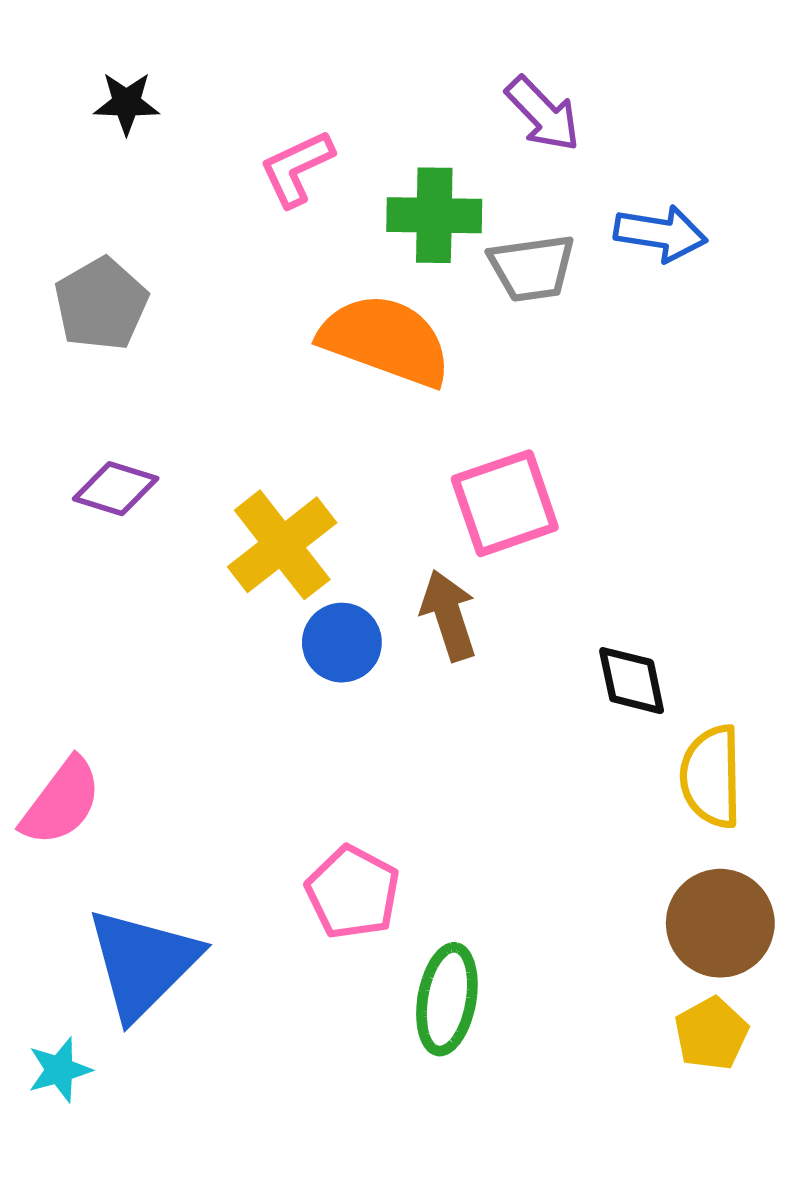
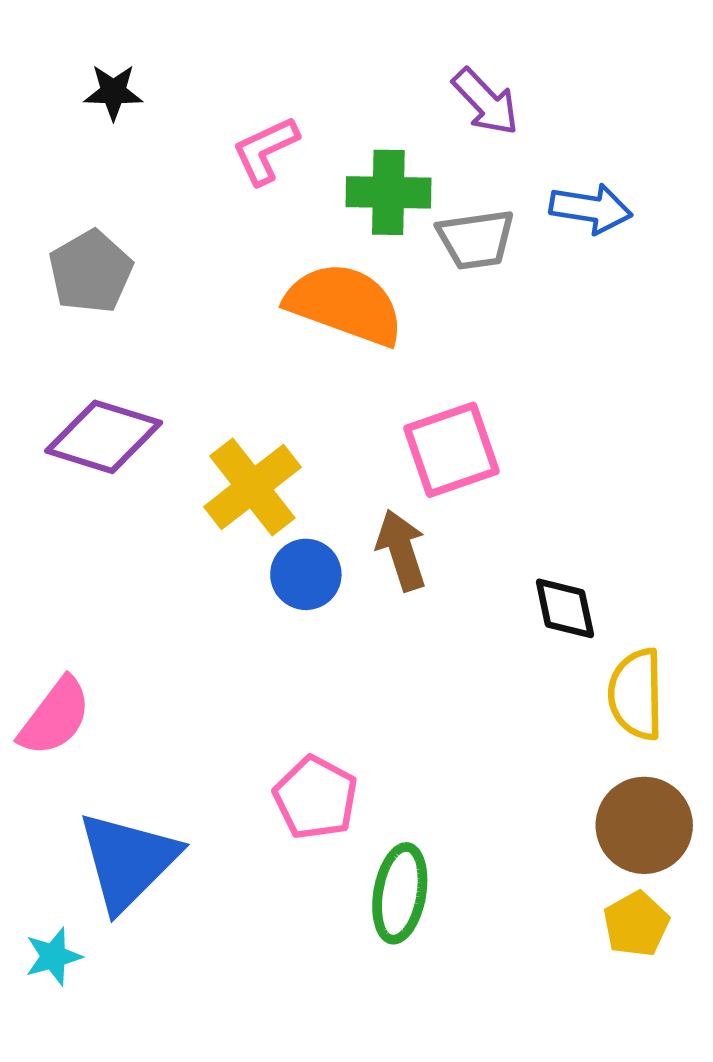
purple diamond: (116, 489) -> (104, 437), size x1.5

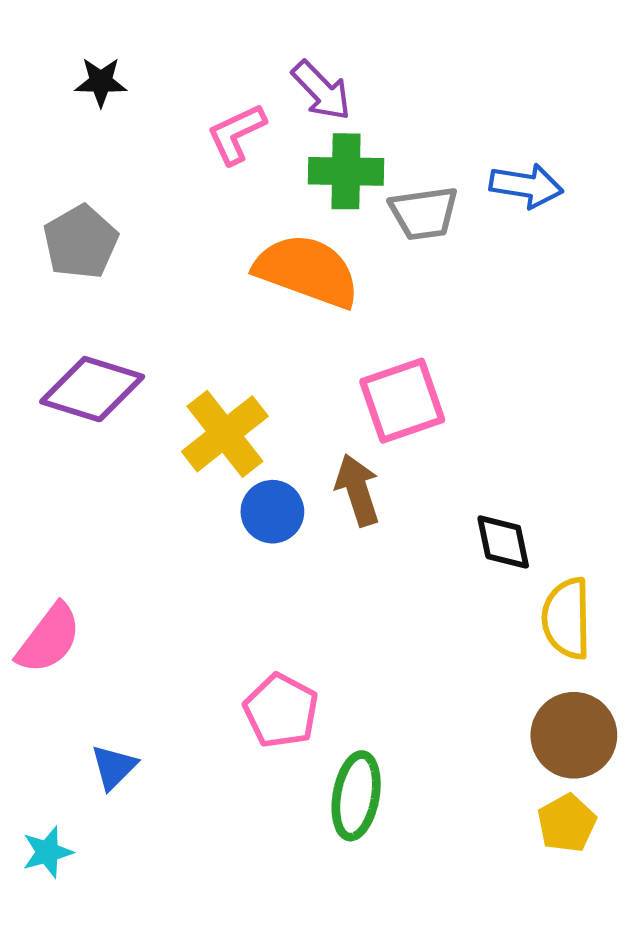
purple arrow: (486, 102) -> (321, 91), moved
blue triangle: (128, 861) -> (114, 767), size x0.5

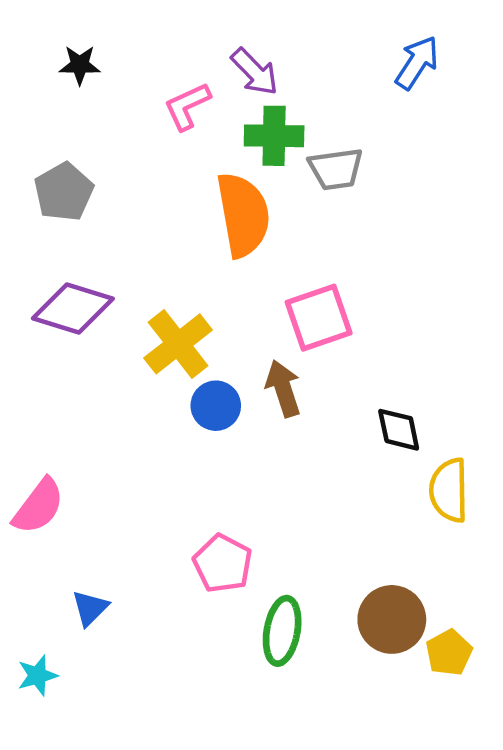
blue arrow: (526, 186) -> (417, 63), moved, turned -66
orange semicircle: (307, 271) -> (243, 215), turned 60
brown circle: (574, 735) -> (392, 619), moved

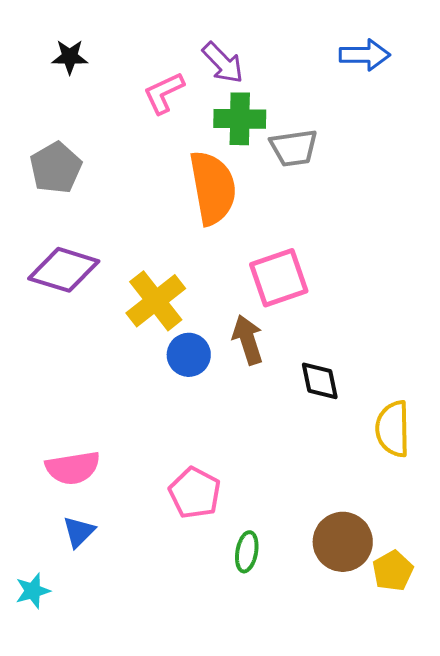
blue arrow: (417, 63) -> (365, 55), turned 57
black diamond: (399, 430) -> (320, 381), moved
pink semicircle: (39, 506) -> (73, 468), moved, turned 44
green ellipse: (282, 631) -> (247, 552), size x0.7

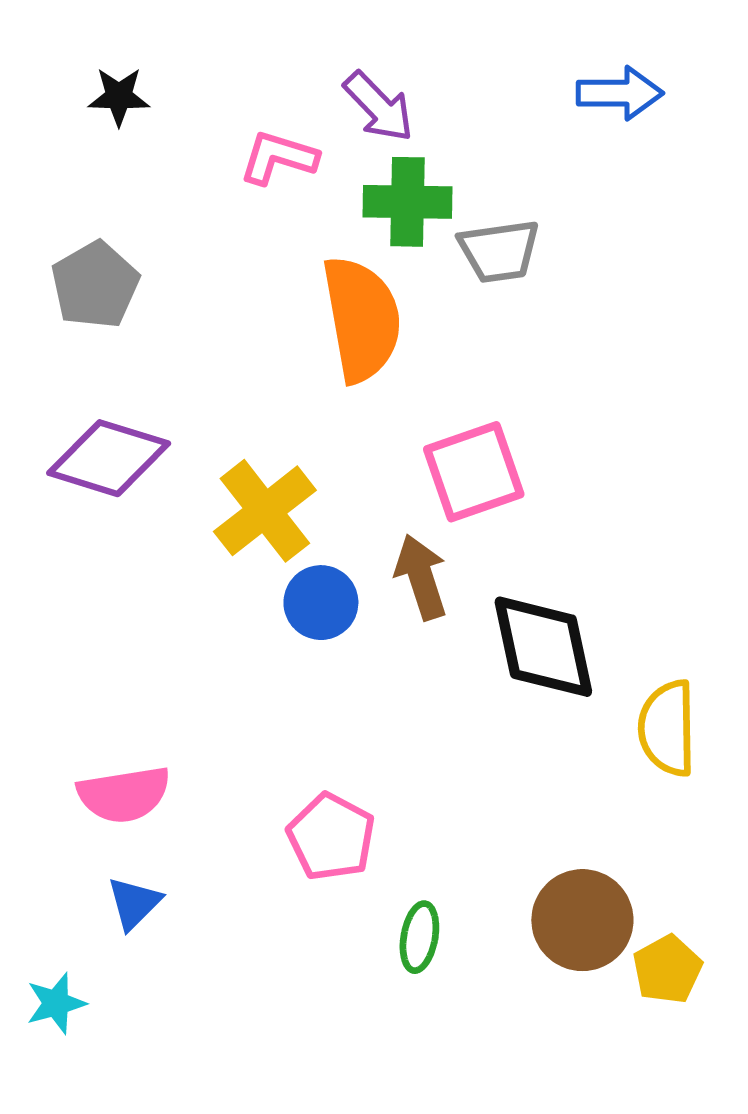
pink L-shape: (164, 93) -> (278, 158), turned 42
black diamond: (320, 381) -> (543, 647), size x1.6

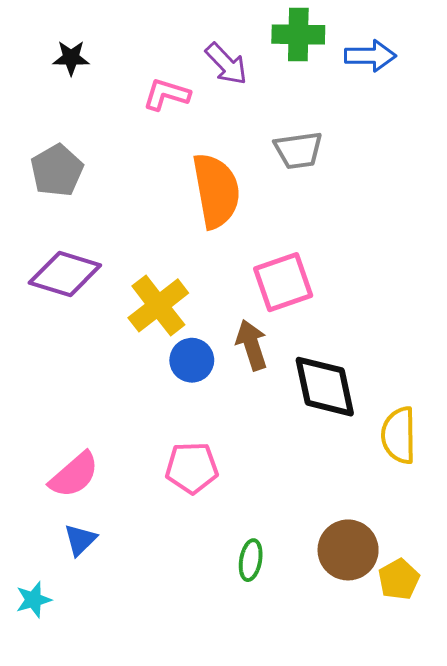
green cross: (408, 202) -> (298, 34), moved
pink semicircle: (124, 794) -> (74, 475), turned -32
pink pentagon: (331, 837) -> (192, 468), moved, turned -30

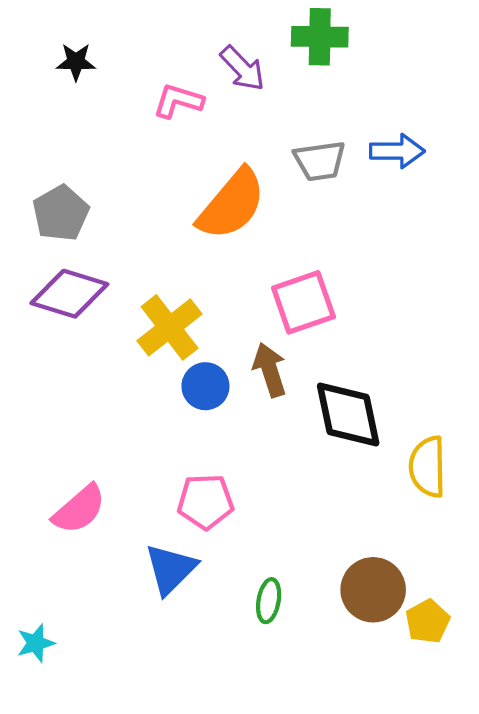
blue arrow: (370, 56) -> (397, 151), moved
gray pentagon: (57, 170) -> (61, 213), moved
orange semicircle: (216, 191) -> (232, 204), turned 50
blue triangle: (80, 540) -> (171, 569), moved, size x1.5

